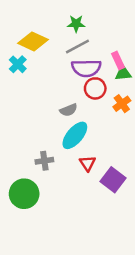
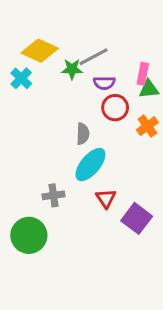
green star: (76, 24) -> (72, 69), moved
pink rectangle: (118, 60) -> (143, 74), turned 36
purple semicircle: (86, 68) -> (104, 83), size x0.6
gray semicircle: (69, 110) -> (83, 134), turned -66

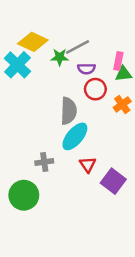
cyan cross: (21, 78) -> (17, 65), size x1.5
gray semicircle: (83, 134) -> (69, 111), size x1.5

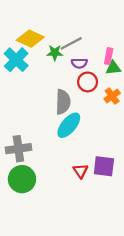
gray cross: (44, 162) -> (18, 149), moved, size x1.5
red triangle: (88, 165) -> (81, 171), moved
purple square: (113, 181) -> (104, 166), turned -30

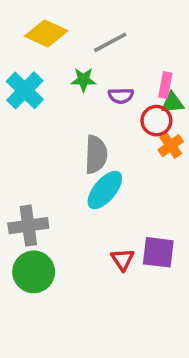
yellow diamond: (30, 39) -> (46, 33), moved
gray line: (71, 43) -> (110, 42), moved
red circle: (88, 82) -> (156, 121), moved

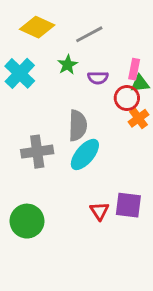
green star: (83, 80) -> (68, 65), turned -30
gray cross: (28, 226) -> (37, 152), moved

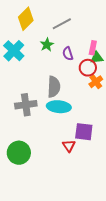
yellow diamond: (37, 27) -> (26, 19), turned -70
purple semicircle: (98, 78) -> (68, 54), turned 72
cyan ellipse: (85, 154) -> (59, 107), turned 55
purple square: (128, 205) -> (84, 132), moved

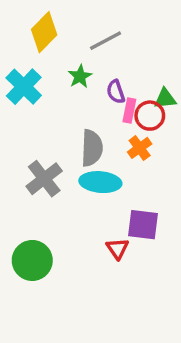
pink rectangle: (93, 48) -> (129, 110), moved
orange cross: (96, 82) -> (140, 148), moved
gray cross: (26, 105) -> (44, 179), turned -30

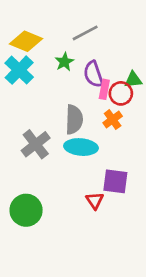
yellow diamond: (44, 32) -> (26, 41), moved, turned 68
purple semicircle: (116, 92) -> (93, 74), size x1.4

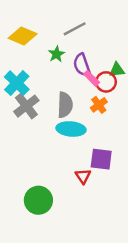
cyan cross: (19, 70) -> (17, 83), moved
pink rectangle: (104, 89) -> (92, 78), turned -56
gray cross: (36, 144) -> (26, 106), moved
green circle: (26, 210) -> (38, 200), moved

